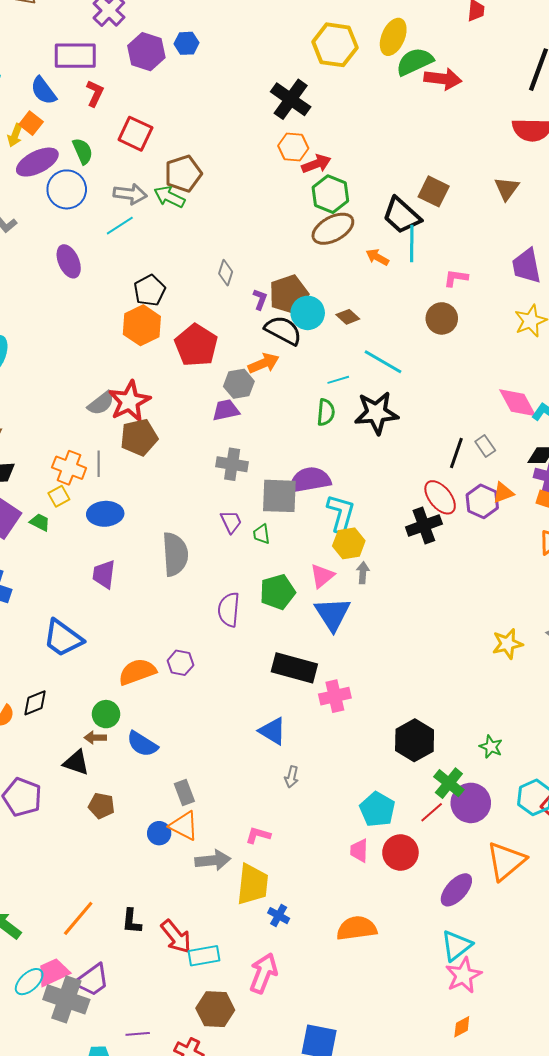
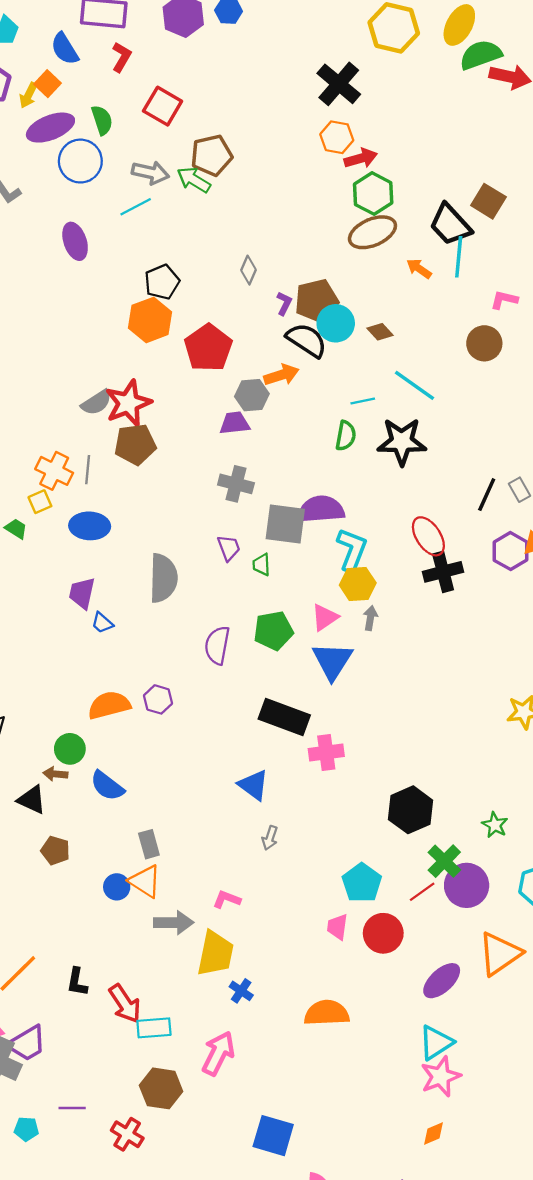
red ellipse: (440, 497) -> (428, 536), moved
blue trapezoid: (63, 638) -> (102, 623), moved, size x0.5

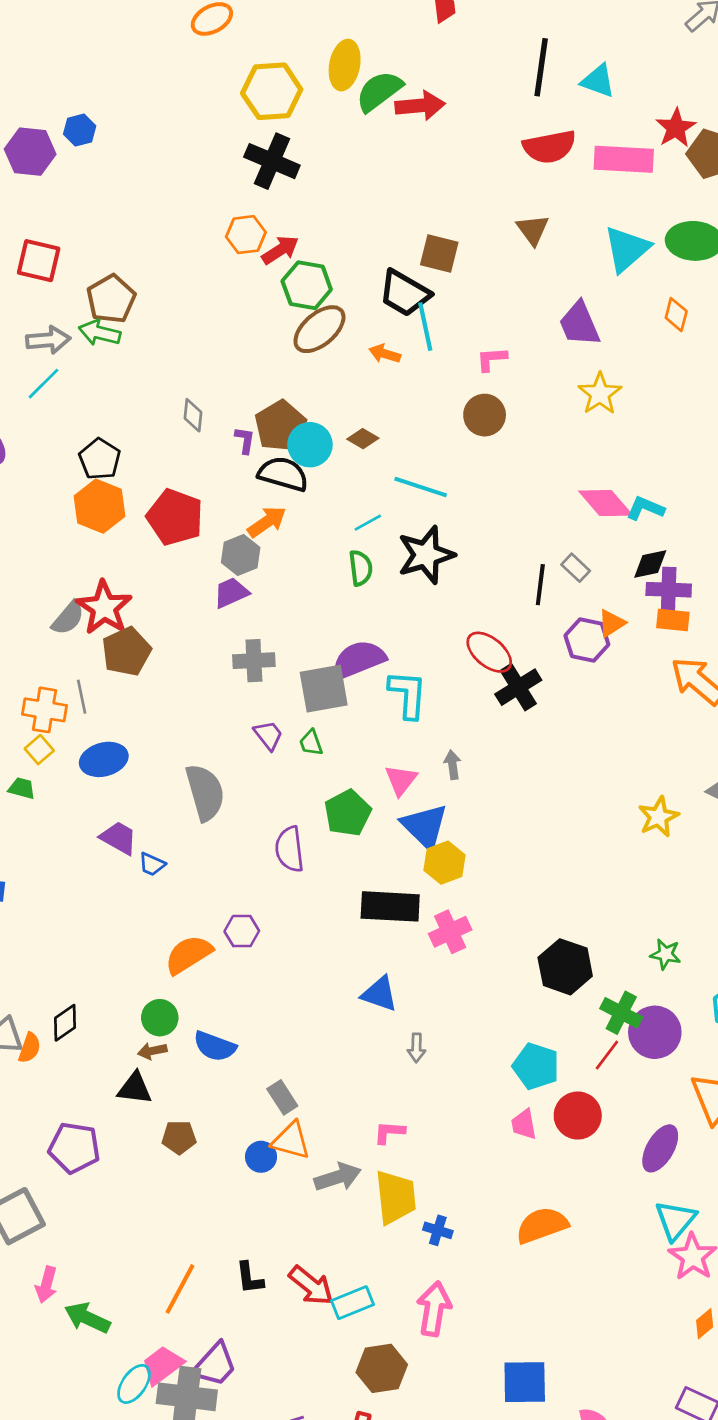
black cross: (339, 84) -> (272, 161), moved
yellow hexagon: (358, 584) -> (445, 863), moved
purple trapezoid: (82, 593) -> (119, 838), turned 124

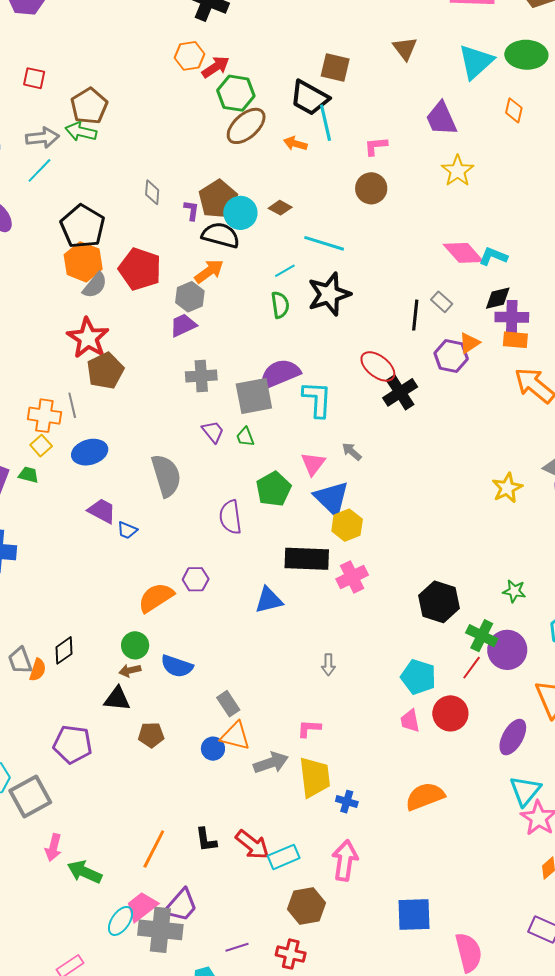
red square: (39, 261) -> (34, 78), size x0.7
black pentagon: (100, 459) -> (83, 226), size x1.4
gray semicircle: (68, 618) -> (95, 285), moved
gray arrow: (452, 765) -> (352, 452), turned -40
blue triangle: (379, 994) -> (269, 600), moved, turned -32

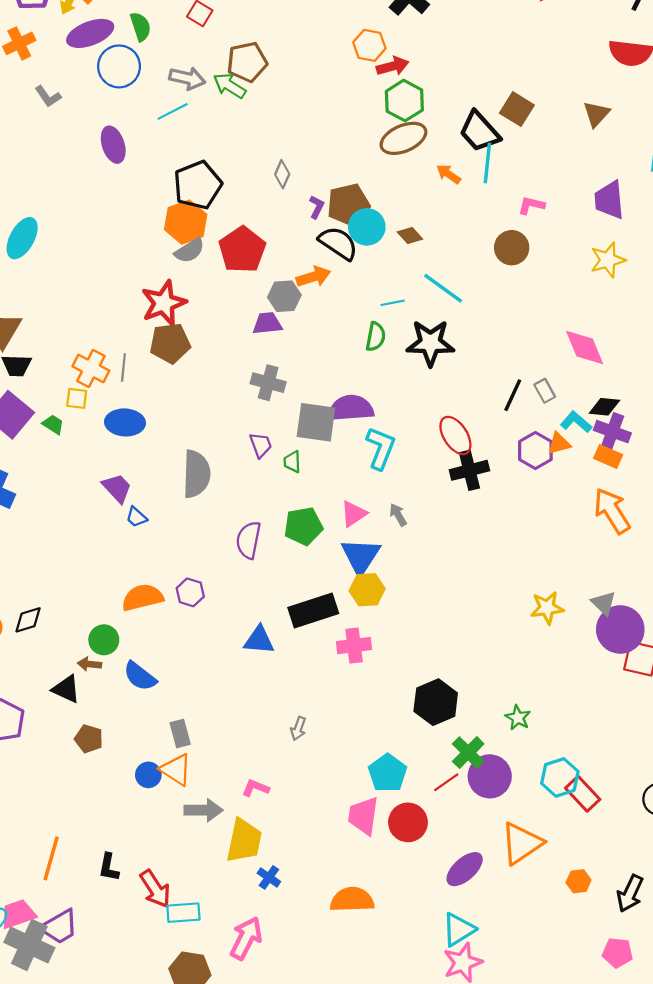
cyan L-shape: (493, 256) -> (576, 422), moved
yellow square: (41, 446) -> (77, 398), turned 30
black rectangle: (307, 559) -> (313, 610), turned -39
pink trapezoid: (410, 721) -> (363, 816), size x1.5
orange line: (154, 849) -> (51, 858), turned -30

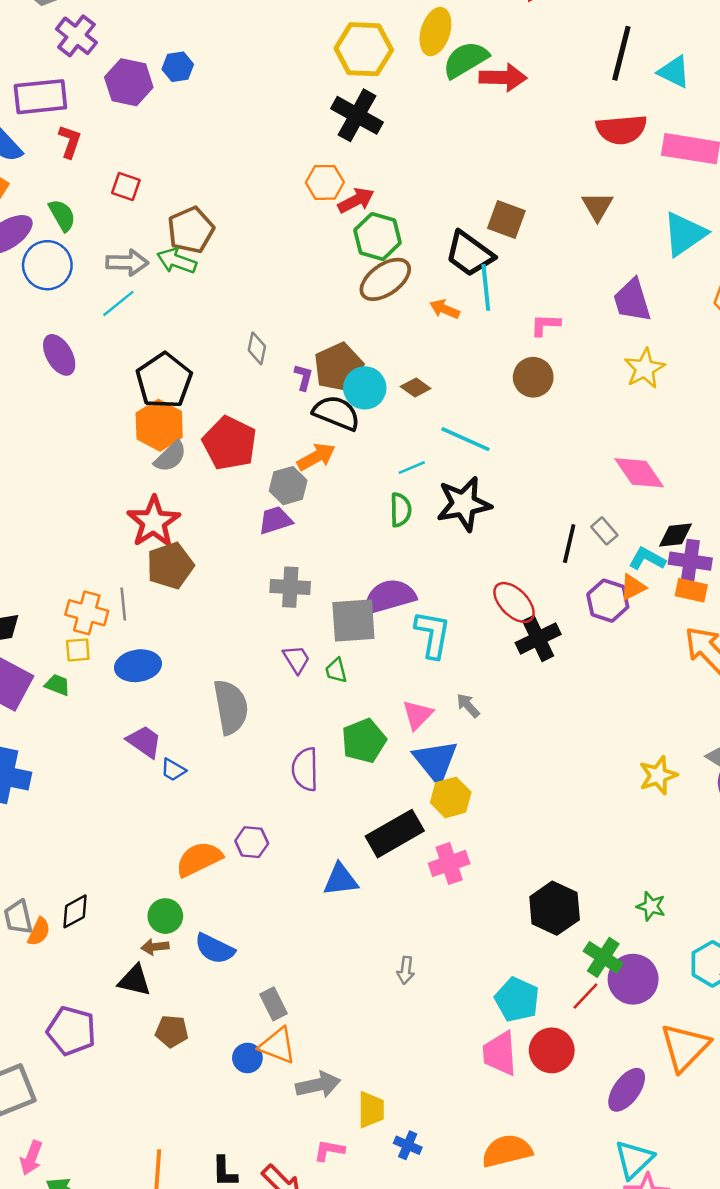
pink L-shape: (255, 788) -> (329, 1150), moved
yellow trapezoid: (244, 841) -> (371, 1110), size x0.7

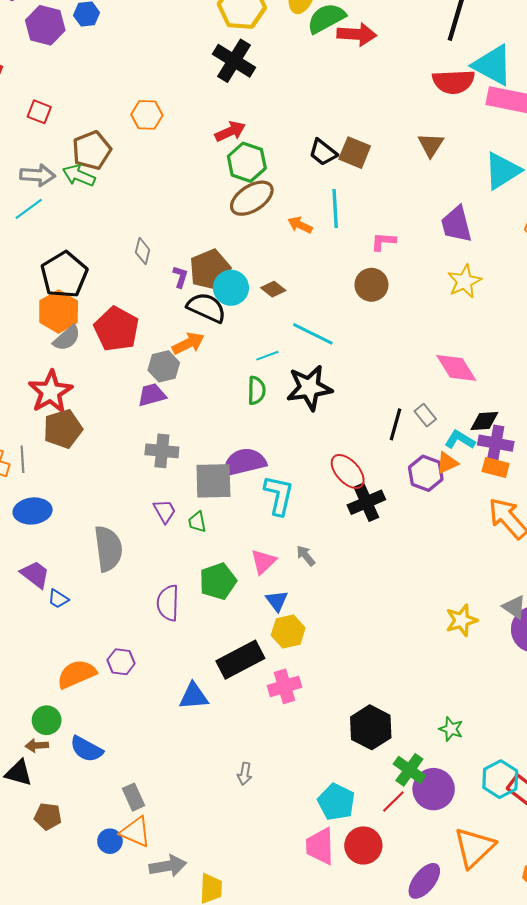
cyan triangle: (674, 72) -> (493, 65), moved, size x1.5
orange hexagon: (325, 182) -> (147, 115), moved
black trapezoid: (469, 254) -> (323, 152), moved, size x0.7
blue triangle: (436, 761) -> (277, 601), size x0.6

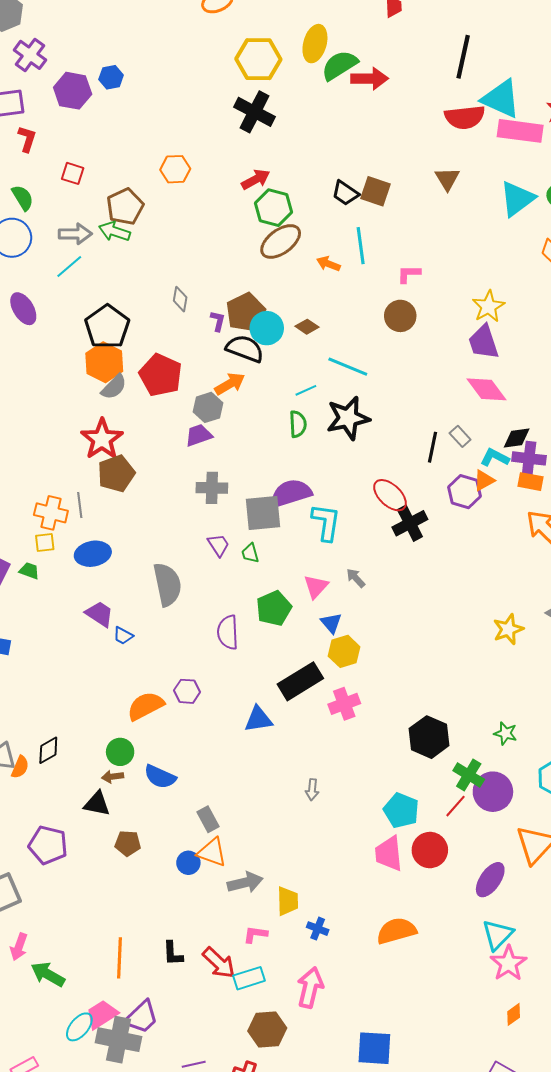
purple trapezoid: (456, 224) -> (484, 342), moved

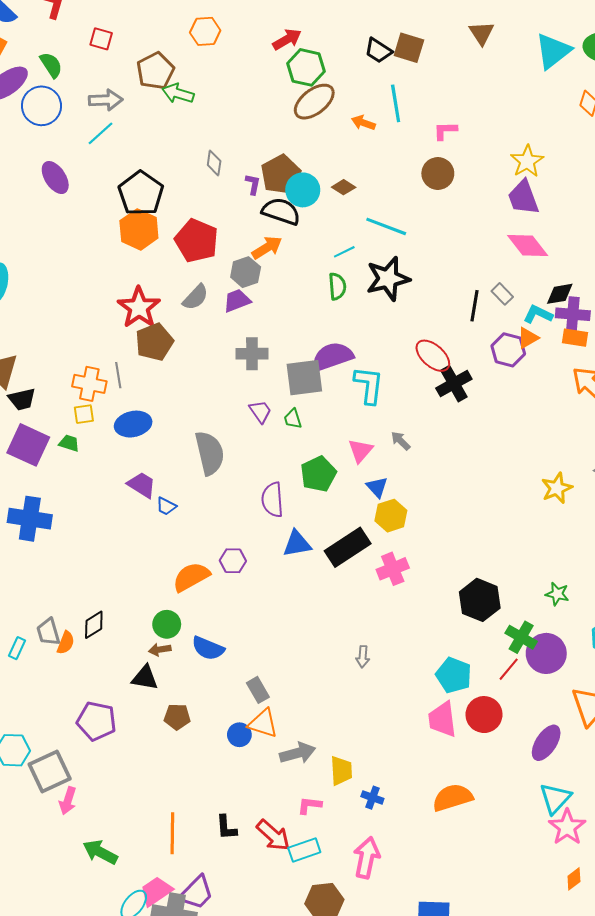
green arrow: (114, 231) -> (178, 93), moved
gray semicircle: (114, 387) -> (195, 297), moved
blue triangle: (258, 719) -> (297, 544), moved
pink arrow: (19, 947) -> (68, 801), moved

